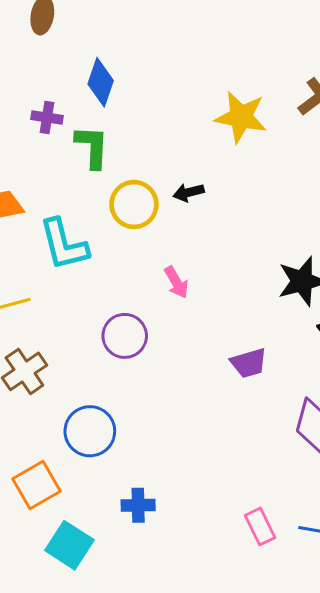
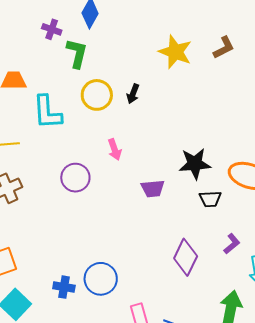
black arrow: (189, 192) -> (133, 94), turned -66
purple trapezoid: (249, 363) -> (153, 189), moved
blue circle: (90, 431) -> (101, 279), moved

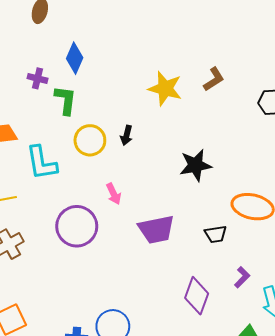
black star: (195, 164) -> (196, 165), moved
purple circle: (75, 178) -> (77, 226), size x1.4
purple trapezoid: (153, 189) -> (156, 229), size x1.5

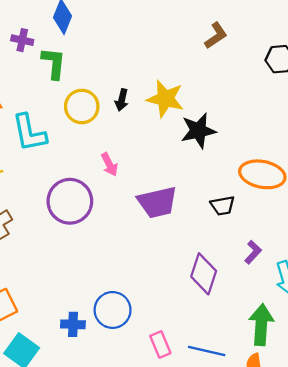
yellow star: (165, 89) -> (165, 99), moved

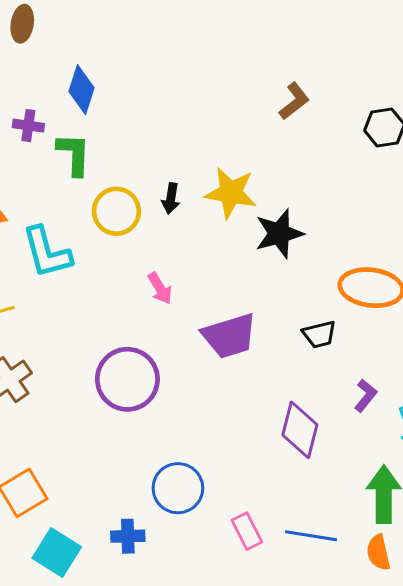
purple circle: (70, 201) -> (127, 379), moved
blue cross: (73, 324) -> (128, 536), moved

